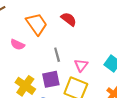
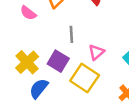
purple square: (51, 79) -> (58, 61), turned 30

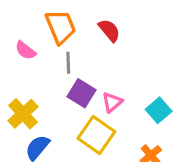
gray line: (71, 34) -> (68, 63), moved
purple square: (58, 61) -> (82, 93), moved

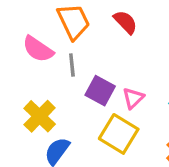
pink semicircle: (25, 50) -> (38, 49), size x1.4
gray line: (68, 63) -> (72, 65), moved

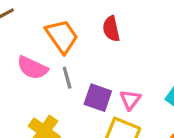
red semicircle: (125, 22) -> (111, 29), turned -140

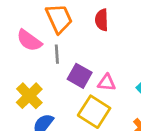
pink triangle: (130, 100) -> (107, 83), turned 48

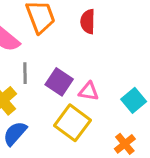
gray line: (57, 54) -> (25, 73), moved

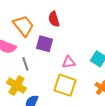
purple square: (59, 82) -> (44, 44), moved

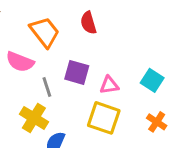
purple square: (44, 44) -> (77, 72), moved

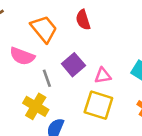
purple square: (77, 72) -> (73, 65), turned 35

